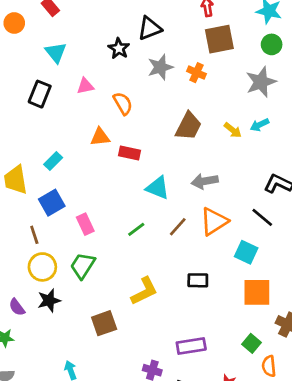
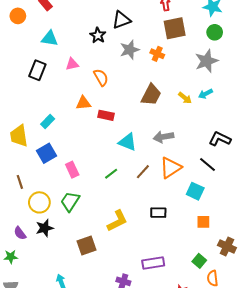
cyan triangle: (56, 52) -> (50, 38), turned -42
brown line: (34, 235) -> (20, 182), moved
orange square: (257, 292) -> (203, 222), size x0.6

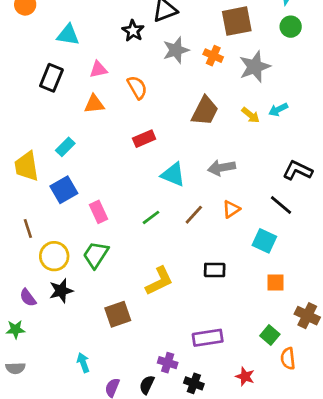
gray star: (206, 61) -> (255, 67), moved
orange triangle: (83, 103) -> (94, 104), moved
red rectangle: (106, 115) -> (144, 139), turned -35
orange triangle: (171, 168) -> (231, 209), size x0.6

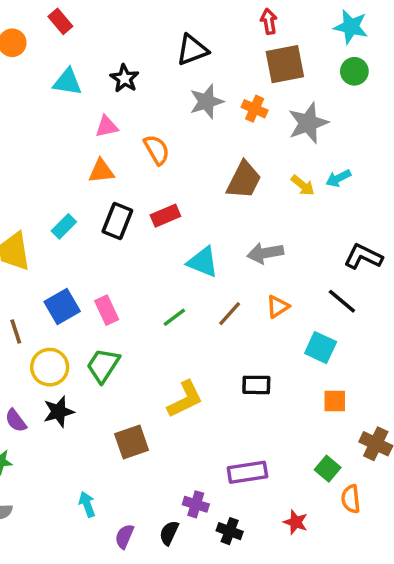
black star: (133, 31) -> (124, 78), moved
black rectangle: (51, 78) -> (117, 221), moved
blue square: (64, 190) -> (62, 307), moved

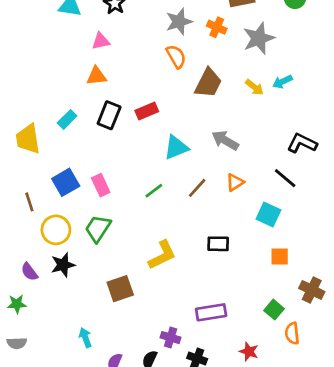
orange semicircle: (157, 150) -> (176, 57), moved
gray arrow: (265, 253) -> (225, 140), turned 40
cyan triangle: (203, 262) -> (176, 147), turned -44

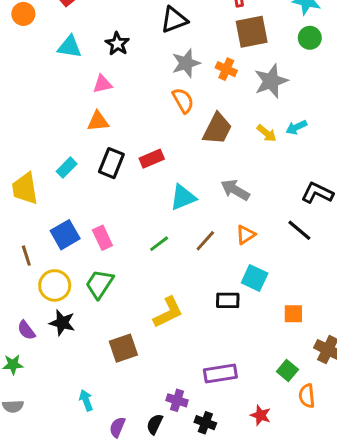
cyan square: (268, 214) -> (255, 278), moved
black star: (63, 265) -> (62, 323), turned 30

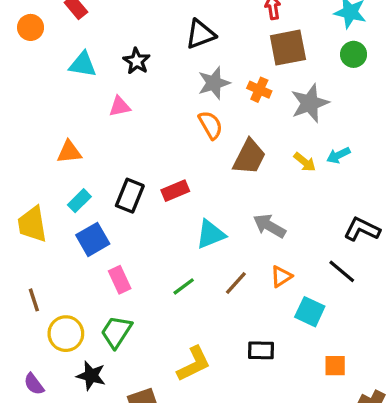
orange triangle: (98, 121) -> (69, 152), moved
blue square: (65, 235) -> (93, 239), moved
cyan square: (255, 278) -> (310, 312), moved
black star: (62, 323) -> (91, 376), moved

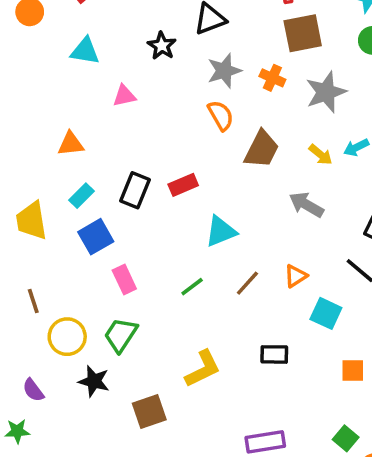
black star: (137, 61) -> (162, 46), moved
gray arrow: (269, 226) -> (306, 205), moved

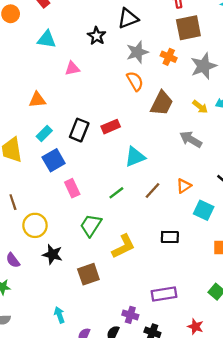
green trapezoid: (121, 335) -> (91, 225), moved

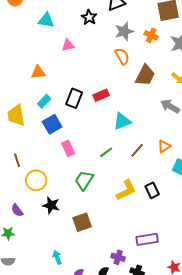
black rectangle: (170, 237) -> (152, 190), turned 63
yellow L-shape: (123, 246) -> (126, 190), moved

